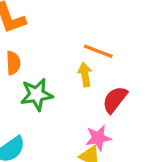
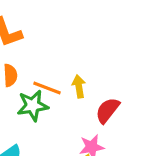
orange line: (98, 51) -> (47, 88), moved

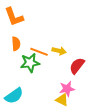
yellow arrow: (79, 86) -> (59, 51), turned 112

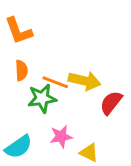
yellow arrow: (59, 51) -> (85, 81), size x1.5
pink star: (67, 89) -> (61, 137), moved

